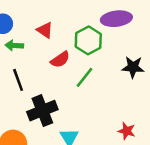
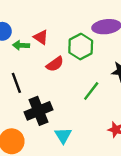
green arrow: (14, 45) -> (21, 45), moved
green line: (84, 77) -> (91, 91), moved

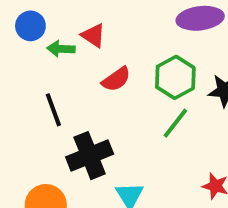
green hexagon: (81, 47) -> (175, 77), moved

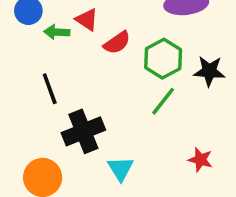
red semicircle: (116, 79) -> (117, 43), moved

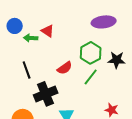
red semicircle: (117, 43) -> (65, 68), moved

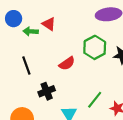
green line: (91, 77) -> (95, 100), moved
black cross: (46, 94) -> (47, 91), size x0.7

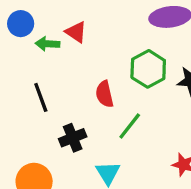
red semicircle: (67, 63) -> (105, 94), turned 112
green line: (95, 100) -> (130, 126), moved

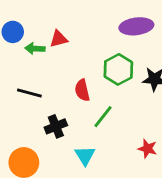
red triangle: (76, 32) -> (59, 39), turned -48
black line: (41, 97) -> (29, 93), turned -55

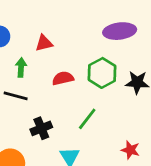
green arrow: (35, 49) -> (21, 68), moved, turned 90
red semicircle: (82, 90) -> (63, 78), moved, turned 90

